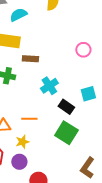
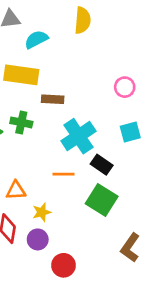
cyan cross: (49, 86) -> (78, 136), size x1.4
cyan square: (88, 94) -> (130, 132), moved
orange line: (29, 119) -> (64, 174), moved

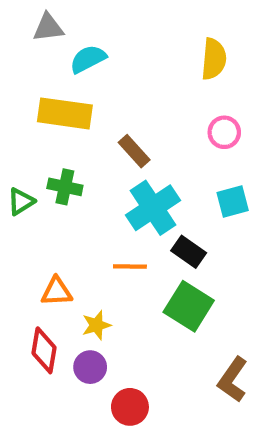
yellow semicircle: (83, 20) -> (214, 59), moved
brown rectangle: (53, 99) -> (134, 151), moved, turned 45

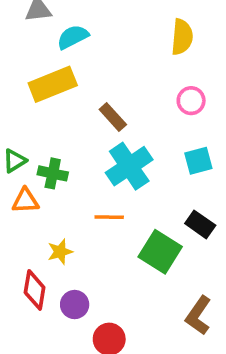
yellow rectangle: (65, 113) -> (53, 84), turned -30
green cross: (65, 187) -> (53, 173), moved
black rectangle: (189, 252) -> (200, 224), moved
orange triangle: (57, 292) -> (25, 201), moved
yellow star: (96, 325) -> (60, 252), moved

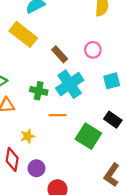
yellow rectangle: (53, 84) -> (23, 34), turned 60
pink circle: (191, 101) -> (93, 50), moved
green cross: (53, 173) -> (39, 91), moved

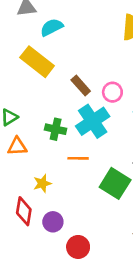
pink circle: (93, 50) -> (112, 92), moved

